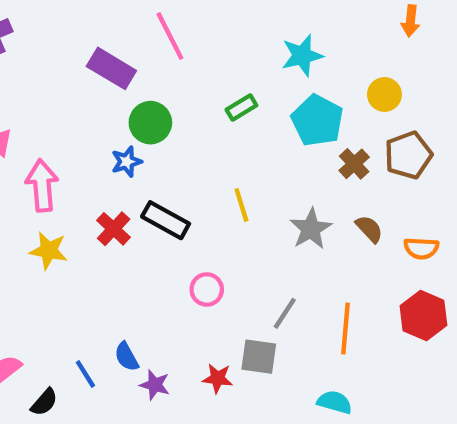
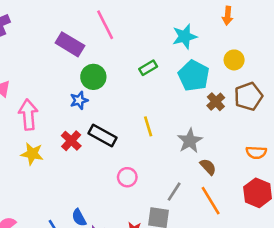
orange arrow: (410, 21) -> (228, 16), moved
brown semicircle: (369, 229) -> (208, 167), moved
orange line: (345, 328) -> (211, 201), turned -36

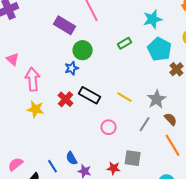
yellow line: (148, 126) -> (125, 97), moved, turned -42
gray line: (174, 192) -> (145, 124), moved

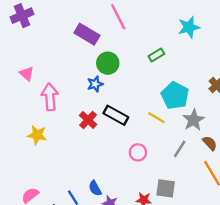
cyan pentagon: (160, 49) -> (175, 96), moved
yellow star: (36, 109) -> (37, 135), moved

